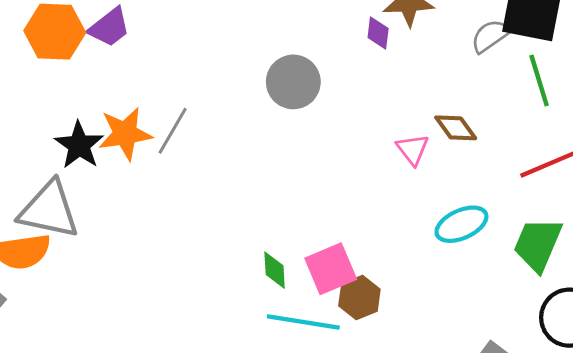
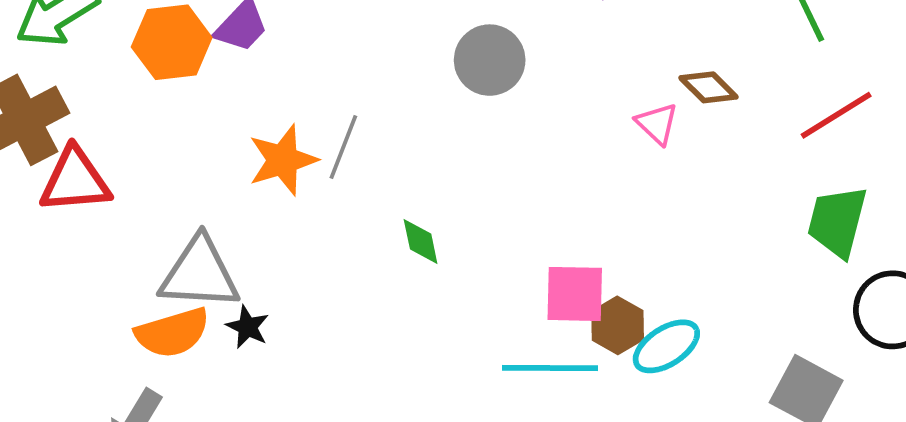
black star: (79, 145) -> (248, 327), moved, size x0.7
cyan ellipse: (461, 224) -> (666, 346), moved
pink square: (331, 269) -> (575, 294), turned 33
green diamond: (275, 270) -> (421, 242), moved

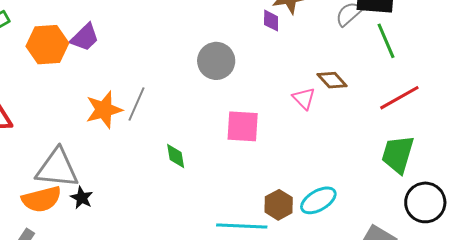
pink square: (575, 294) -> (243, 126), moved
cyan ellipse: (666, 346) -> (318, 200), moved

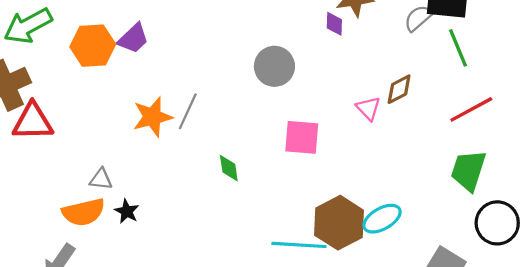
brown diamond: (332, 80) -> (399, 89), turned -76
gray triangle: (57, 168) -> (101, 179), size x0.5
brown hexagon: (279, 205) -> (339, 223), size x1.6

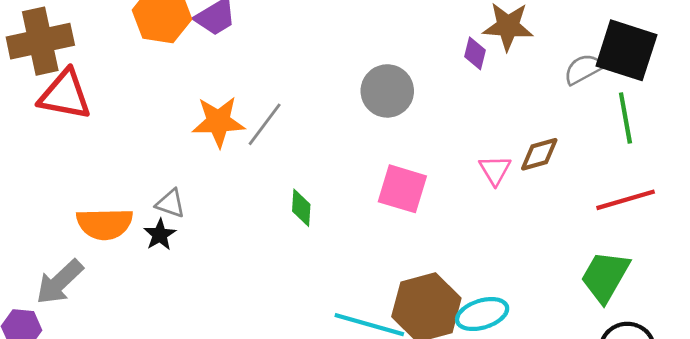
gray triangle: (101, 179) -> (171, 203), moved

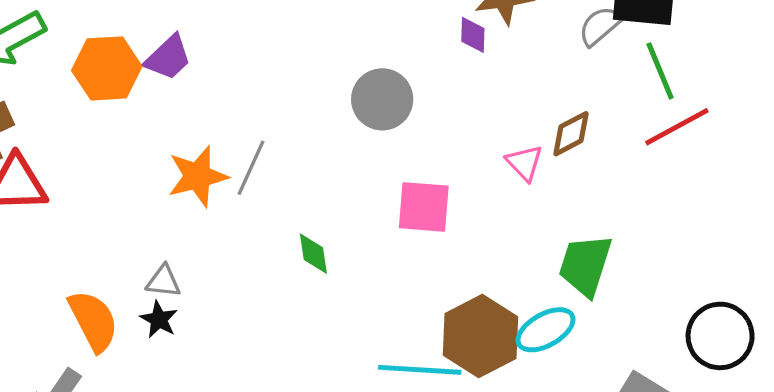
red line: (626, 200) -> (677, 127), moved
orange semicircle: (105, 224) -> (93, 321), turned -104
green trapezoid: (605, 276) -> (585, 265), moved

